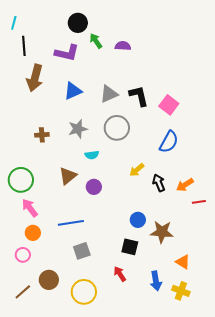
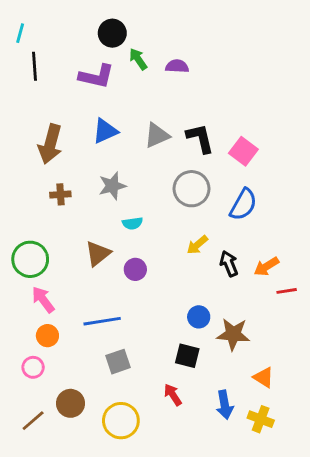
brown arrow: (35, 78) -> (50, 144), moved
gray circle: (117, 128) -> (192, 189), moved

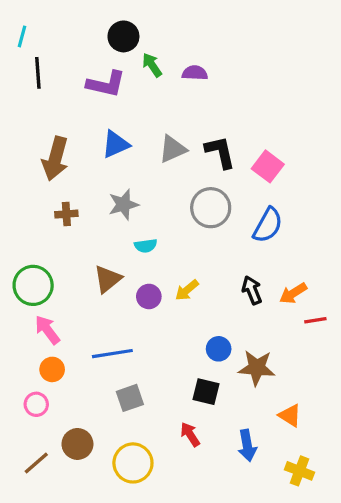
yellow arrow: (197, 245) -> (187, 290), moved
yellow cross: (261, 419) -> (299, 471), moved

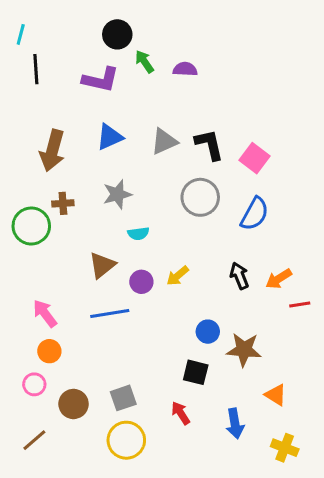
green circle: (33, 285) -> (31, 226), moved
blue line: (112, 354) -> (110, 313), moved
gray square: (130, 398) -> (123, 398), moved
brown circle: (77, 444) -> (74, 404), moved

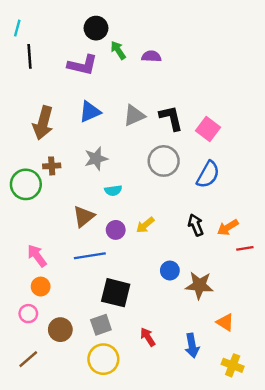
black square: (196, 372) -> (116, 293), moved, size x1.4

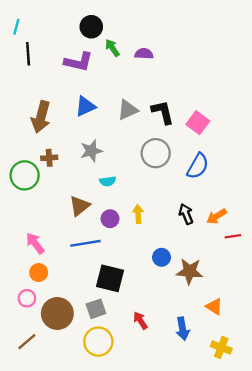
yellow arrow: (145, 225) -> (138, 214), turned 126
brown circle: (60, 330) -> (57, 313), size x1.4

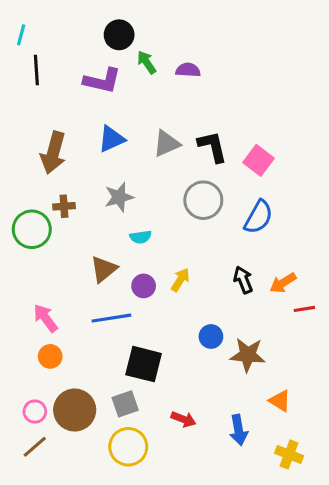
yellow arrow: (138, 214) -> (180, 280), turned 36
pink circle: (27, 298) -> (35, 412), moved
red arrow: (140, 321) -> (183, 419), turned 144

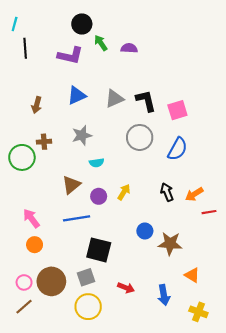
brown arrow: (53, 153) -> (37, 105), size x0.6
pink square: (258, 160) -> (177, 110), turned 36

